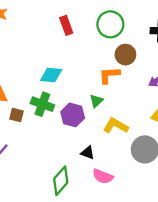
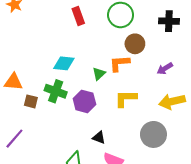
green triangle: (96, 101) -> (99, 74), moved
yellow L-shape: (116, 126) -> (126, 98), moved, turned -30

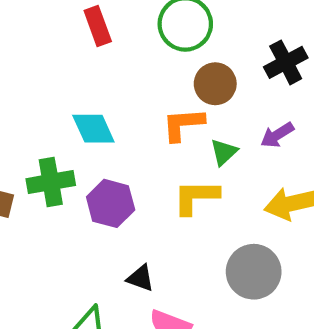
black cross: (169, 21) -> (286, 62), moved, turned -30
cyan diamond: (64, 63) -> (93, 129), moved, turned 60
green triangle: (99, 74) -> (224, 152), moved
green cross: (56, 91) -> (51, 182), turned -30

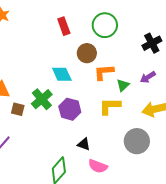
brown circle: (215, 84) -> (87, 53), moved
green cross: (51, 182) -> (42, 99), turned -30

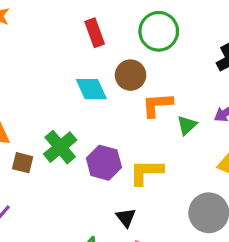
cyan diamond: (62, 74) -> (91, 89), moved
yellow L-shape: (110, 106) -> (146, 172), moved
black triangle: (84, 144) -> (126, 217), turned 32

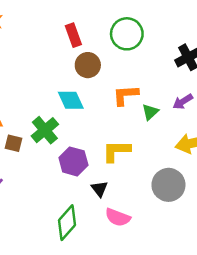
brown circle: (131, 75) -> (88, 65), moved
cyan diamond: (91, 89) -> (71, 100), moved
purple hexagon: (104, 163) -> (73, 161), moved

